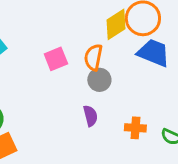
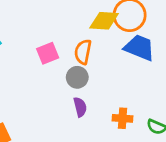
yellow diamond: (116, 24) -> (104, 21), turned 36
gray circle: (99, 80) -> (77, 77), moved

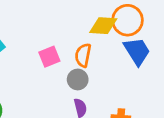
blue trapezoid: (139, 48) -> (137, 51), turned 36

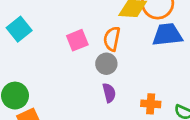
blue trapezoid: (137, 51) -> (167, 35), turned -64

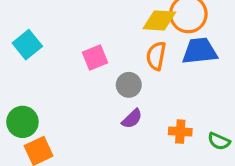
orange semicircle: (112, 39) -> (156, 56), moved
purple semicircle: (109, 93) -> (132, 119), turned 60

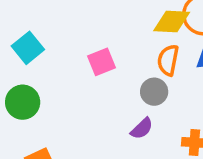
gray circle: (129, 85) -> (154, 92), moved
green circle: (22, 122) -> (23, 102), moved

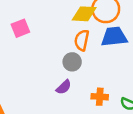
pink square: (101, 62) -> (20, 28), moved

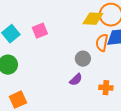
orange semicircle: (82, 40) -> (102, 43), moved

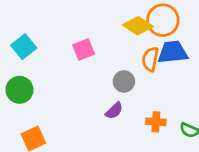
yellow diamond: (93, 19) -> (138, 26), turned 30
pink square: (40, 31) -> (84, 49), moved

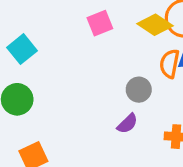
pink square: (84, 49) -> (100, 23), moved

